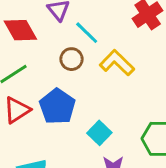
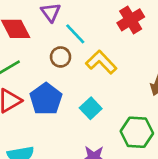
cyan square: (99, 133) -> (91, 108), moved

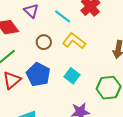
cyan line: (75, 34) -> (63, 16), moved

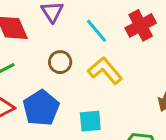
cyan square: (72, 76) -> (90, 121), turned 35

